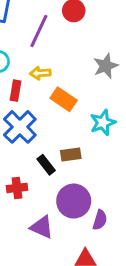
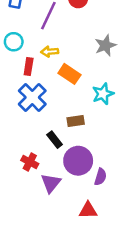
black rectangle: (46, 165) -> (55, 140), moved
red cross: (17, 188) -> (30, 162), moved, turned 35
purple triangle: (42, 227) -> (51, 183), turned 45

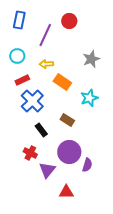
red rectangle: (29, 67) -> (22, 80), moved, turned 56
brown rectangle: (76, 121) -> (67, 120), turned 40
black rectangle: (55, 140) -> (41, 130), moved
red triangle: (88, 210) -> (66, 192), moved

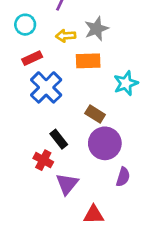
gray star: (91, 59) -> (96, 29), moved
orange rectangle: (62, 82) -> (88, 61), turned -36
black rectangle: (41, 130) -> (59, 139), moved
purple circle: (69, 152) -> (105, 143), moved

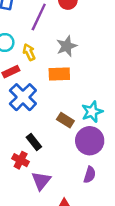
yellow arrow: (66, 36) -> (29, 52), moved, turned 70
cyan star: (126, 83) -> (92, 112), moved
purple circle: (105, 143) -> (90, 141), moved

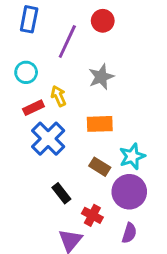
yellow arrow: (29, 52) -> (59, 96), moved
orange rectangle: (59, 74) -> (100, 124), moved
red cross: (21, 160) -> (92, 215), moved

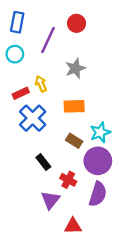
cyan circle: (26, 72) -> (15, 54), moved
purple semicircle: (129, 233) -> (98, 194), size x1.5

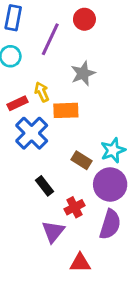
orange rectangle: (74, 106) -> (66, 110), moved
red cross: (68, 180) -> (74, 207), turned 35

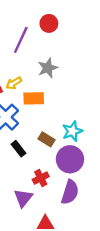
yellow arrow: (42, 92) -> (14, 83), turned -98
black rectangle: (45, 186) -> (18, 149), moved

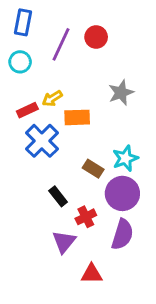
red circle: (49, 23) -> (96, 37), moved
gray star: (48, 68) -> (121, 93), moved
black rectangle: (18, 149) -> (58, 196), moved

